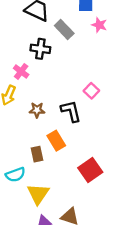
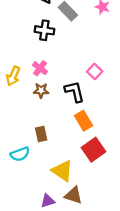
pink cross: (21, 71) -> (40, 68), moved
orange rectangle: (56, 141) -> (83, 121), moved
yellow triangle: (38, 194) -> (62, 171), moved, turned -30

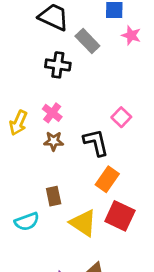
orange rectangle: (83, 121) -> (107, 179), turned 66
red square: (94, 150) -> (120, 216), turned -30
yellow triangle: (62, 171) -> (83, 223), moved

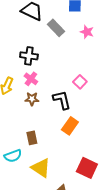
pink star: (131, 35) -> (87, 32), moved
black cross: (58, 65) -> (29, 56), moved
red square: (120, 216) -> (87, 168), moved
yellow triangle: (83, 223) -> (41, 168), moved

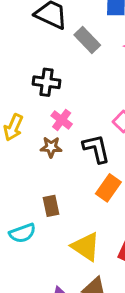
pink cross: (31, 79) -> (62, 120), moved
yellow triangle: (41, 168) -> (86, 247), moved

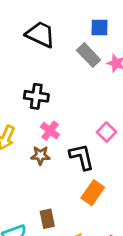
gray rectangle: (87, 40) -> (89, 55), moved
brown rectangle: (51, 206) -> (47, 219), moved

